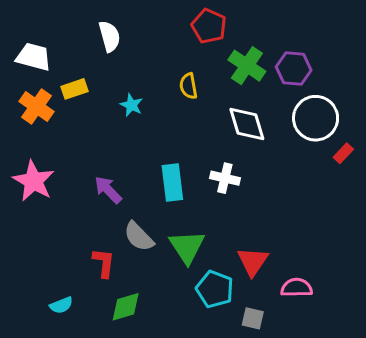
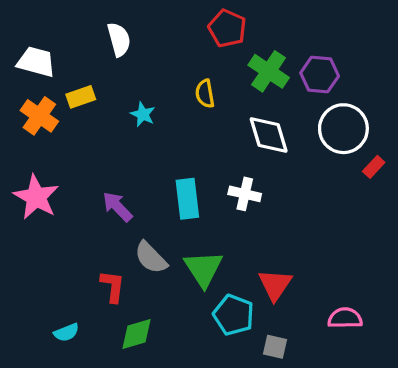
pink semicircle: (297, 288) -> (345, 318), moved

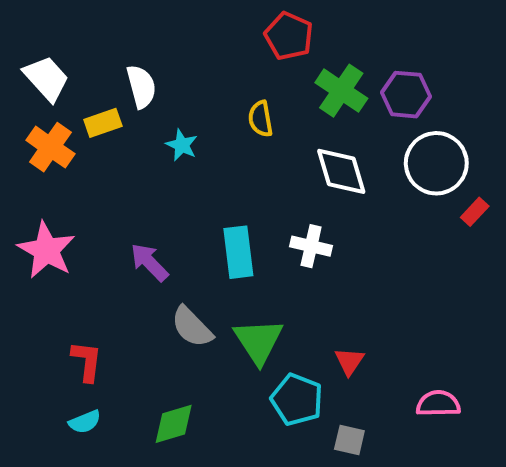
white semicircle: (119, 39) -> (141, 86), moved
white trapezoid: (36, 62) -> (46, 78), turned 33
red triangle: (275, 285) -> (349, 361), size x0.7
red L-shape: (113, 286) -> (87, 361), moved

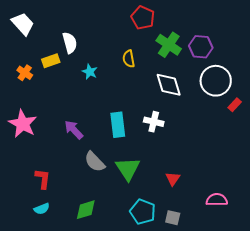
white trapezoid: (46, 78) -> (23, 24), moved
orange cross: (50, 147) -> (25, 73), size x0.7
cyan pentagon: (297, 400) -> (143, 212), moved

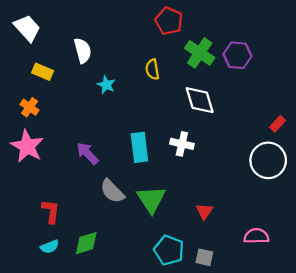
yellow rectangle: (51, 61) -> (43, 72), moved, turned 42
orange cross: (25, 73) -> (30, 107), moved
white circle: (216, 81) -> (268, 160), moved
green diamond: (86, 210) -> (86, 243), moved

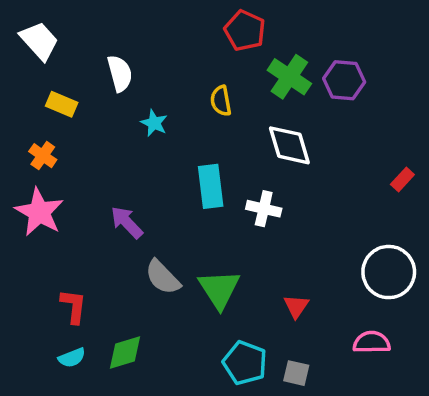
cyan rectangle: (139, 147) -> (211, 186), moved
white circle: (268, 160) -> (389, 272), moved

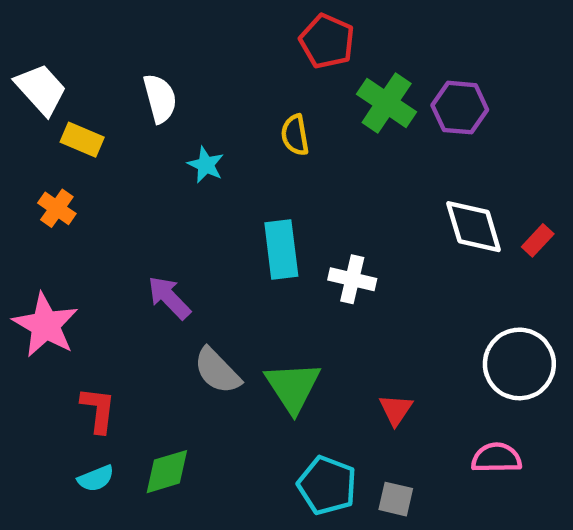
white trapezoid: (39, 41) -> (41, 89), moved
white diamond: (289, 145) -> (474, 227), moved
pink star: (39, 212) -> (45, 325), moved

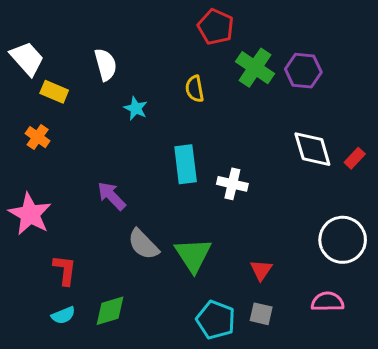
gray square: (396, 499) -> (261, 314), moved

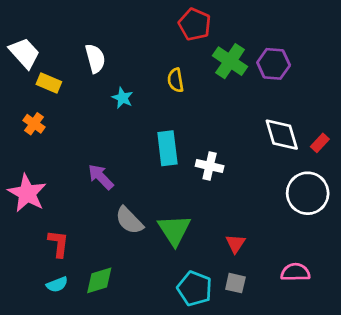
white circle: (343, 240) -> (308, 193), moved

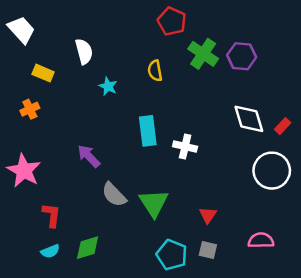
white trapezoid: (24, 53) -> (21, 30), moved
orange cross: (34, 124) -> (30, 109), turned 30

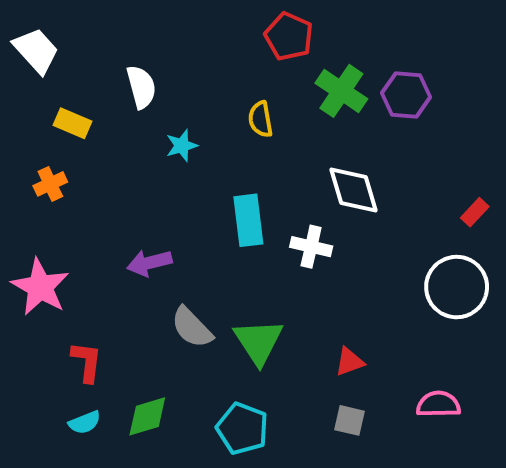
cyan star: (108, 86) -> (182, 146), turned 30
white diamond: (249, 119) -> (353, 190), moved
purple arrow: (89, 156) -> (149, 263), turned -60
red triangle: (208, 215) -> (349, 362), turned 36
cyan pentagon: (172, 255) -> (242, 429), moved

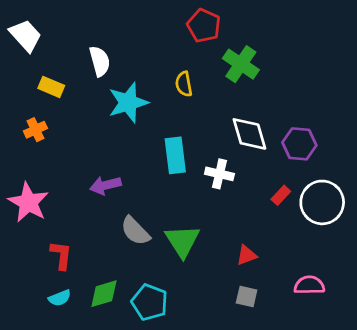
purple hexagon: (406, 95) -> (299, 144), moved
cyan star: (182, 146) -> (128, 103), size x1.8
red rectangle: (475, 212) -> (281, 195), moved
cyan pentagon: (242, 429) -> (150, 302), moved

